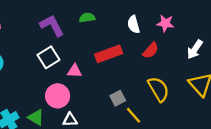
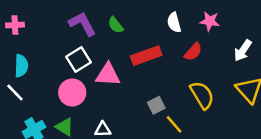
green semicircle: (87, 18) -> (116, 25), moved, turned -119
pink triangle: (75, 71) -> (108, 75), size x1.5
pink circle: (58, 96) -> (72, 93), moved

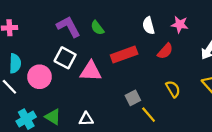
white square: (79, 59) -> (65, 58), turned -30
pink circle: (72, 93) -> (40, 77), moved
yellow semicircle: (202, 95) -> (173, 89), size x0.7

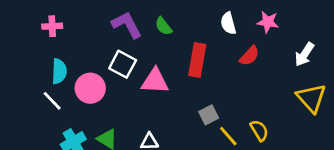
red rectangle: (124, 55) -> (197, 60), turned -60
yellow semicircle: (173, 89) -> (259, 130), moved

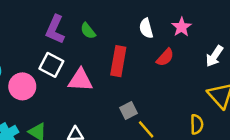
pink star: (268, 22) -> (182, 27), turned 30
purple L-shape: (127, 25) -> (55, 30), turned -128
yellow semicircle: (259, 130) -> (197, 124), moved, turned 30

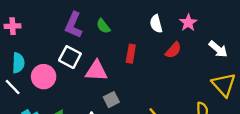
white arrow: (214, 56) -> (218, 49), turned -84
red rectangle: (118, 61) -> (131, 54), size x0.7
gray square: (128, 110) -> (111, 100), moved

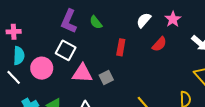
white semicircle: (156, 24) -> (144, 20), turned 56
pink cross: (13, 26) -> (14, 32), moved
pink triangle: (96, 71) -> (82, 73), moved
gray square: (111, 100) -> (106, 77), moved

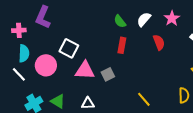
purple L-shape: (69, 21) -> (43, 17), moved
green semicircle: (96, 22) -> (120, 21), moved
red semicircle: (159, 44) -> (159, 42), turned -63

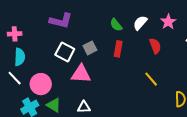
purple L-shape: (43, 17) -> (61, 21), moved, turned -100
pink circle: (46, 65) -> (41, 84), moved
gray square: (108, 74) -> (90, 48), moved
yellow line: (144, 99) -> (151, 79), moved

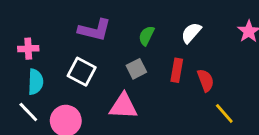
white semicircle: (140, 23) -> (191, 33), moved
green semicircle: (116, 25) -> (146, 36), moved, turned 64
red semicircle: (155, 46) -> (206, 80), moved
white square: (65, 52) -> (82, 72), moved

